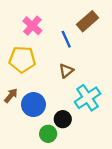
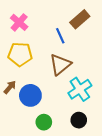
pink cross: (32, 26) -> (19, 22), moved
brown triangle: (66, 71) -> (60, 65), size x1.6
black circle: (63, 119) -> (79, 120), moved

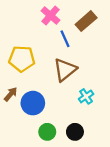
pink cross: (19, 22) -> (51, 15), moved
cyan cross: (80, 89) -> (86, 96), size x0.6
black circle: (79, 120) -> (75, 132), moved

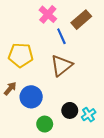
cyan cross: (86, 96) -> (89, 115), moved
black circle: (75, 132) -> (70, 110), moved

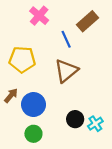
pink cross: (48, 14) -> (39, 16), moved
green circle: (45, 124) -> (33, 134), moved

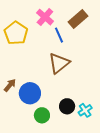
pink cross: (39, 16) -> (45, 17), moved
yellow pentagon: (22, 60) -> (16, 33), moved, turned 30
green circle: (33, 134) -> (42, 115), moved

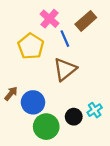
yellow pentagon: (16, 33) -> (31, 46), moved
cyan cross: (85, 110) -> (95, 110), moved
green circle: (42, 115) -> (46, 127), size x1.5

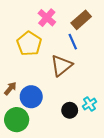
blue line: (65, 39) -> (73, 42), moved
green circle: (46, 127) -> (17, 120), moved

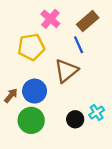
yellow pentagon: (29, 44) -> (31, 47), turned 30
blue circle: (31, 97) -> (35, 91), moved
green circle: (17, 120) -> (31, 120), moved

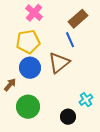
pink cross: (50, 19) -> (34, 13), moved
blue circle: (35, 91) -> (30, 68), moved
black circle: (75, 119) -> (68, 117), moved

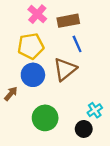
brown rectangle: (78, 19) -> (68, 21), moved, turned 30
green circle: (28, 107) -> (45, 118), moved
black circle: (68, 117) -> (84, 129), moved

